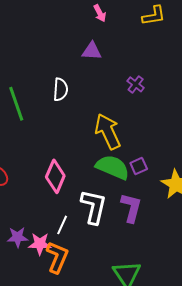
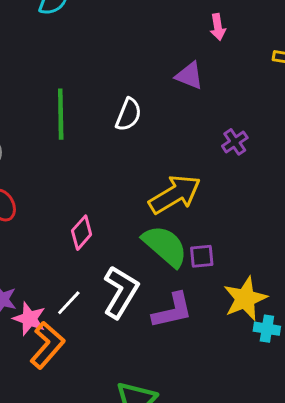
yellow arrow: (108, 131) -> (175, 194), turned 66
pink diamond: (55, 176) -> (82, 233), size x0.7
purple L-shape: (131, 208) -> (172, 311), turned 44

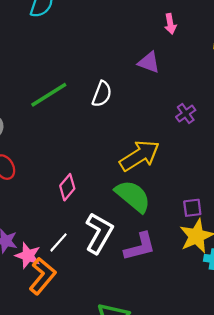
green line: (61, 114) -> (49, 95), turned 60
purple square: (202, 256) -> (192, 208), moved

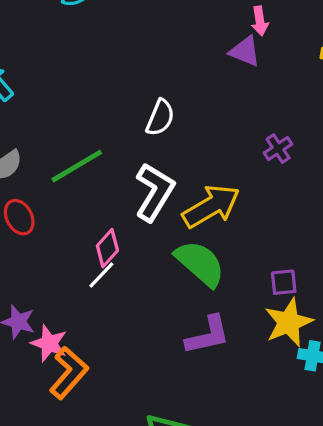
purple triangle: (149, 62) -> (245, 51), moved
green line: (49, 95) -> (77, 166), moved
white L-shape: (99, 233) -> (154, 192), moved
white line: (58, 242) -> (101, 275), moved

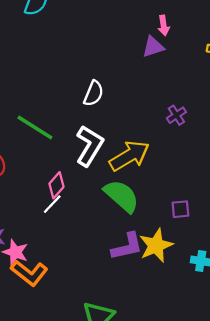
purple triangle: (245, 51) -> (153, 47), turned -40
green line: (77, 166) -> (35, 127), turned 63
yellow star: (289, 322) -> (156, 245), moved
orange L-shape: (69, 373) -> (29, 273), turned 87

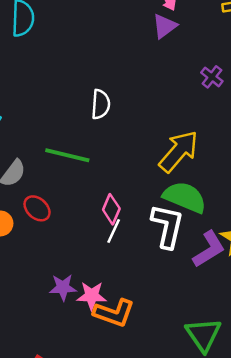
white semicircle: (94, 93) -> (101, 104), moved
purple cross: (176, 115) -> (212, 77), moved
white L-shape: (90, 146) -> (167, 226), moved

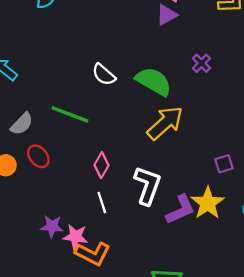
white semicircle: (101, 104) -> (104, 75), turned 120
green semicircle: (185, 197) -> (154, 82), moved
white line: (114, 231) -> (102, 203), moved, turned -50

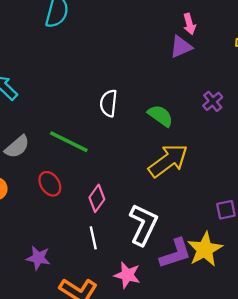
white semicircle: (104, 75) -> (109, 103), turned 50
green semicircle: (154, 82) -> (160, 116), size x0.7
red ellipse: (38, 156) -> (50, 184), moved
pink star: (75, 237) -> (127, 275), moved

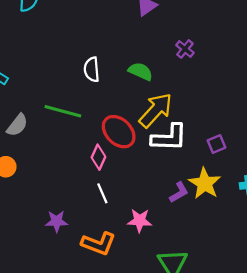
red ellipse: (50, 184) -> (119, 132), moved, size x1.5
white L-shape: (143, 225) -> (169, 138), moved, turned 78
purple L-shape: (175, 253) -> (179, 192), size x0.7

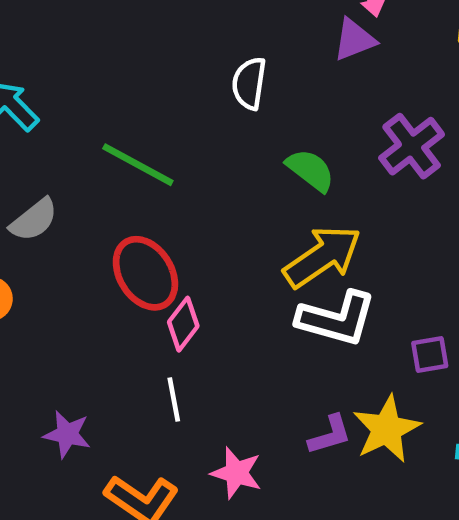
purple cross: (185, 49) -> (412, 146), size x1.6
white semicircle: (92, 69) -> (249, 83), moved
green line: (63, 111) -> (138, 165), moved
red ellipse: (119, 132) -> (145, 273), moved

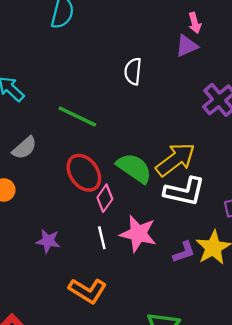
green semicircle: (310, 170) -> (134, 168), moved, size x1.4
purple star: (67, 434) -> (48, 241), moved
pink star: (236, 473) -> (138, 234), moved, size x1.4

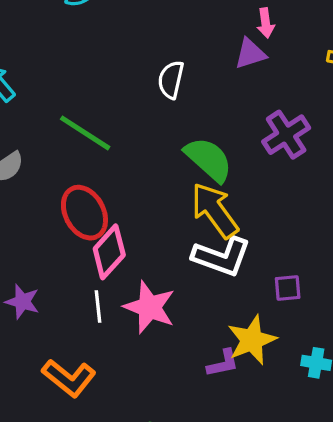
yellow arrow: (175, 160) -> (215, 210), turned -96
green semicircle: (134, 168) -> (209, 159), moved
pink diamond: (105, 198) -> (109, 252), size x1.4
purple L-shape: (184, 252) -> (223, 363), moved

